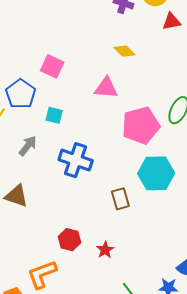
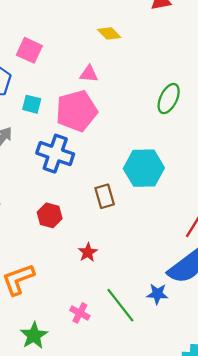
pink triangle: (106, 88) -> (89, 74), size x0.7
pink pentagon: (141, 125) -> (77, 111), moved
red hexagon: (69, 240) -> (50, 215), moved

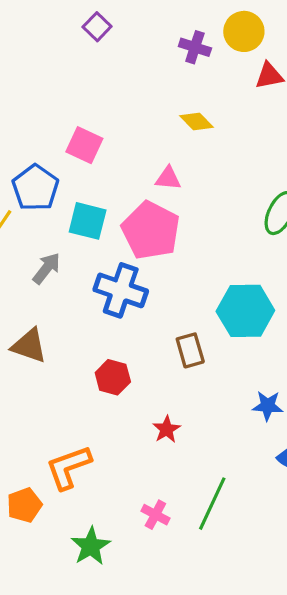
cyan square: (32, 104) -> (88, 221), size x1.4
pink pentagon: (77, 111) -> (151, 230), turned -30
blue star: (157, 294) -> (268, 406), moved
green line: (120, 305) -> (212, 504), turned 63

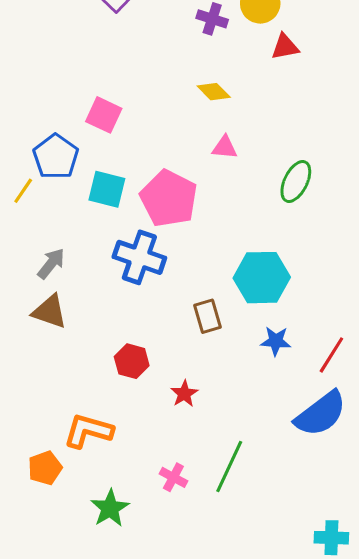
pink triangle: (168, 178) -> (225, 147), moved
gray arrow: (47, 268) -> (51, 264), moved
red hexagon: (113, 377) -> (132, 361), moved
blue star: (268, 406) -> (276, 341), moved
orange L-shape: (69, 467) -> (88, 431), turned 36

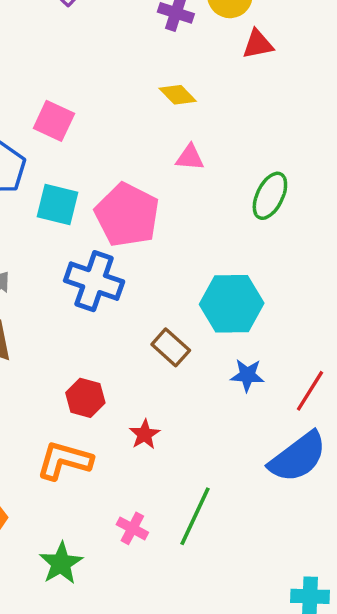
brown rectangle: (208, 316) -> (171, 347), turned -32
orange L-shape: (88, 431) -> (64, 461), moved

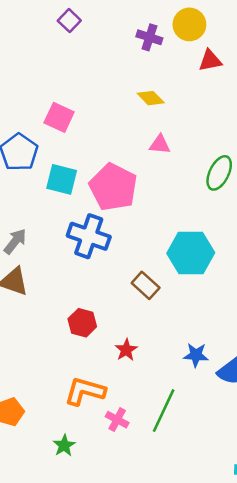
blue star: (247, 375) -> (196, 355), moved
orange L-shape: (64, 461) -> (85, 391), moved
green star: (61, 563) -> (64, 445), size x0.7

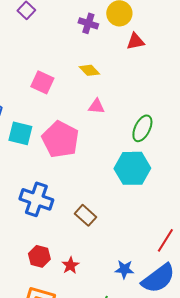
pink square: (59, 117) -> (42, 82), moved
blue cross: (89, 236) -> (36, 199), moved
cyan hexagon: (191, 253) -> (132, 168), moved
red hexagon: (82, 323) -> (39, 256), moved

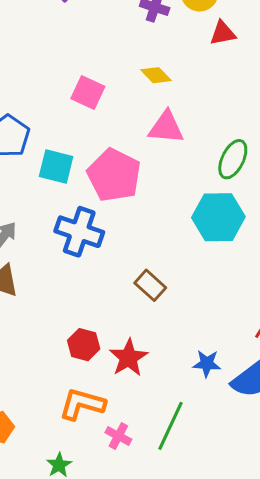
pink triangle: (96, 106) -> (166, 127), size x1.5
blue cross: (36, 199) -> (79, 232), moved
red star: (70, 265) -> (129, 358), size x1.5

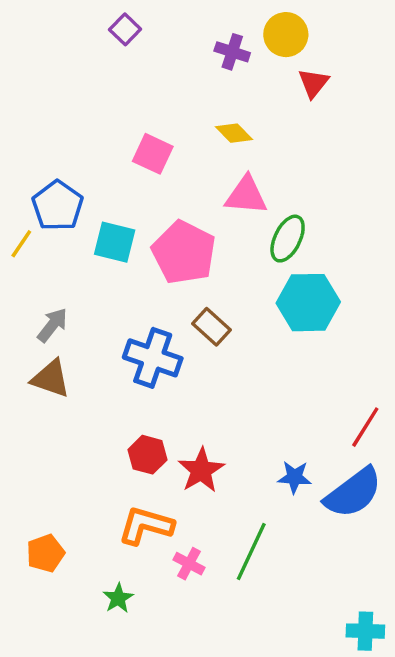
red triangle: (223, 33) -> (313, 83), turned -40
green ellipse: (233, 159) -> (288, 239), moved
blue cross: (79, 232) -> (153, 358), moved
brown rectangle: (150, 285) -> (211, 327), moved

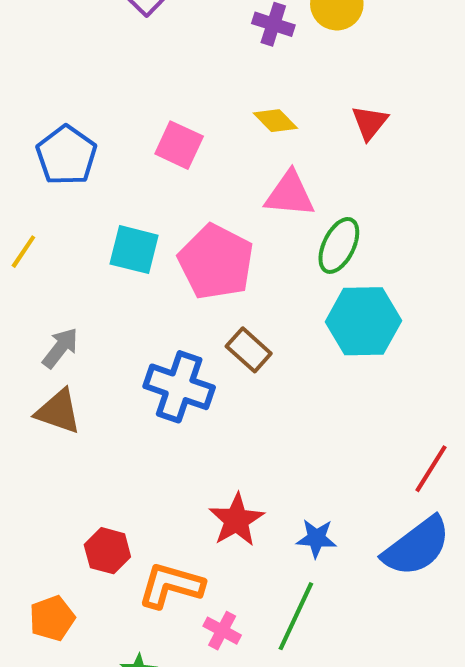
red triangle: (313, 83) -> (370, 123), moved
blue pentagon: (58, 206) -> (66, 155), moved
red hexagon: (148, 455) -> (107, 551), moved
blue star: (294, 477) -> (316, 538), moved

